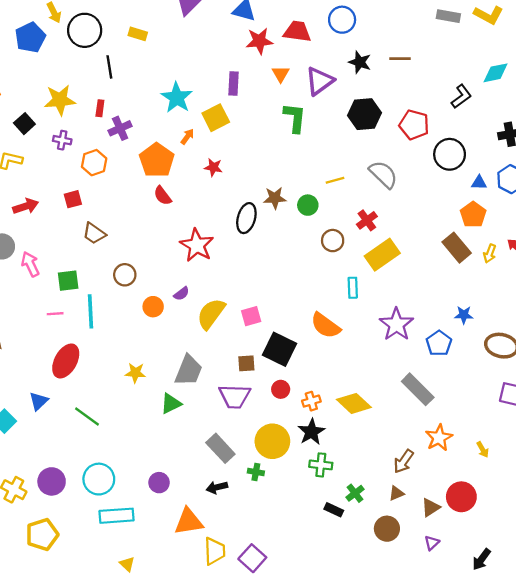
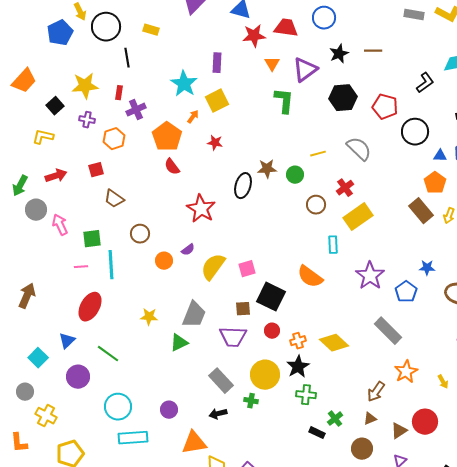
black star: (360, 62) -> (339, 54), turned 30
purple rectangle: (233, 83) -> (217, 63), moved
purple circle: (52, 481) -> (78, 377), moved

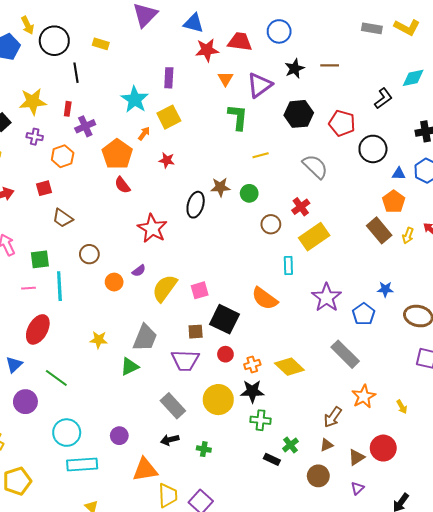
yellow line: (318, 154) -> (261, 155), moved
black star: (298, 367) -> (252, 391), turned 30
green cross: (251, 401) -> (204, 449), moved

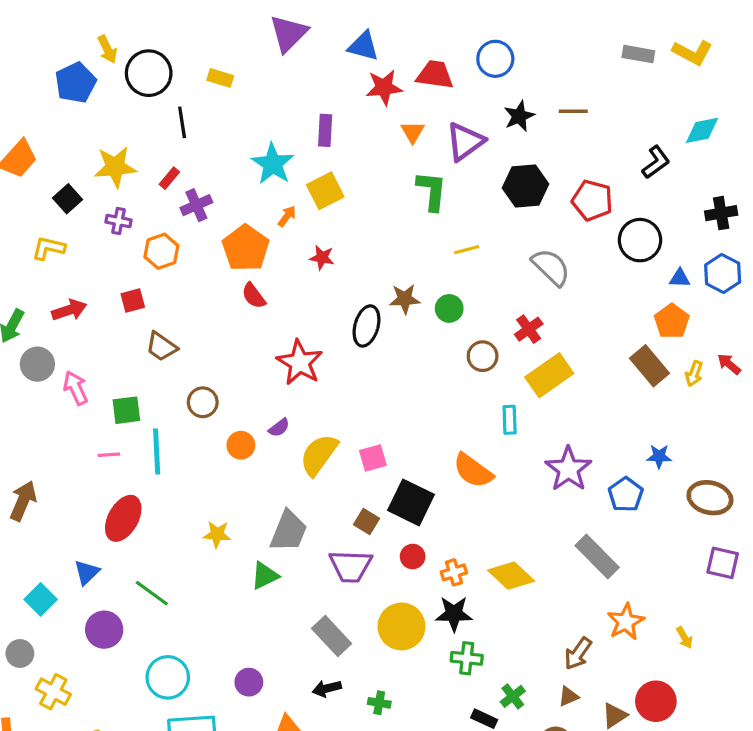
red rectangle: (68, 109) -> (169, 178), turned 32
brown square: (196, 332) -> (366, 522), turned 35

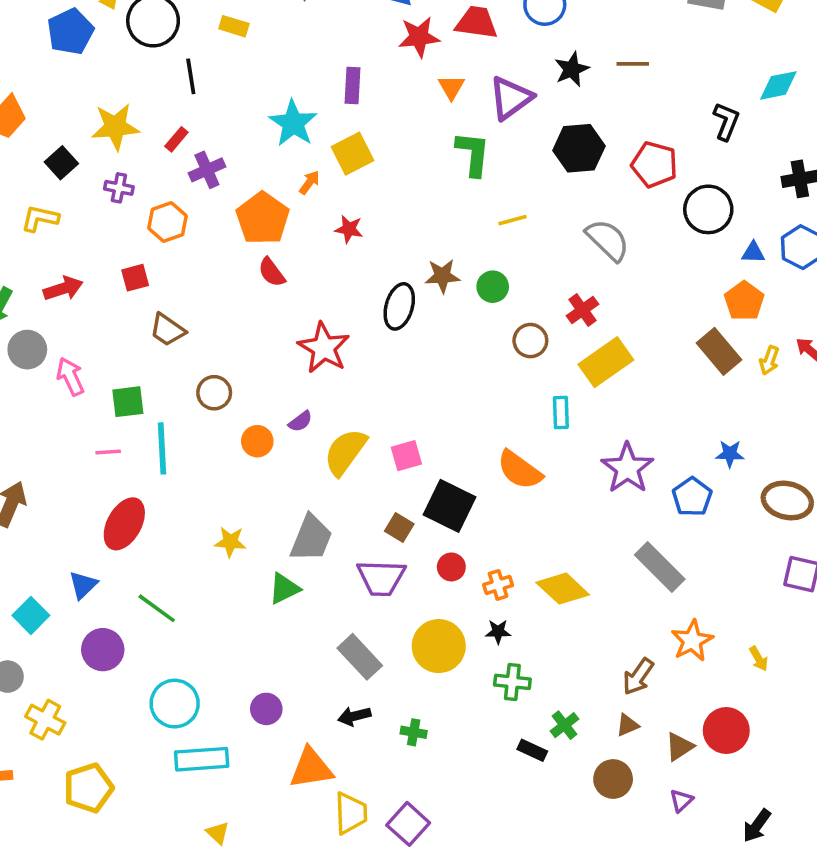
black L-shape: (656, 162) -> (726, 121), turned -32
black star: (454, 614) -> (498, 632), size x0.6

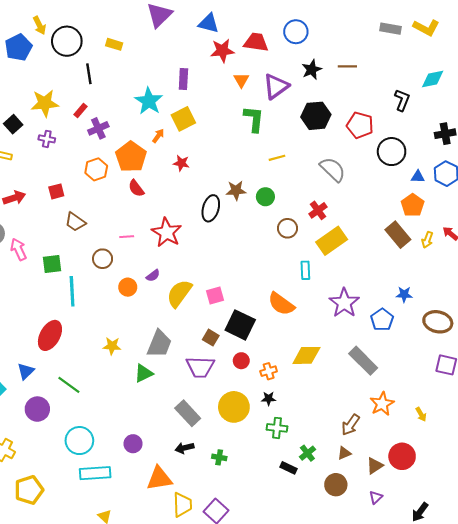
orange hexagon: (167, 222) -> (96, 169), moved
pink line: (108, 452) -> (127, 237), moved
yellow diamond: (563, 589) -> (306, 355), moved, turned -44

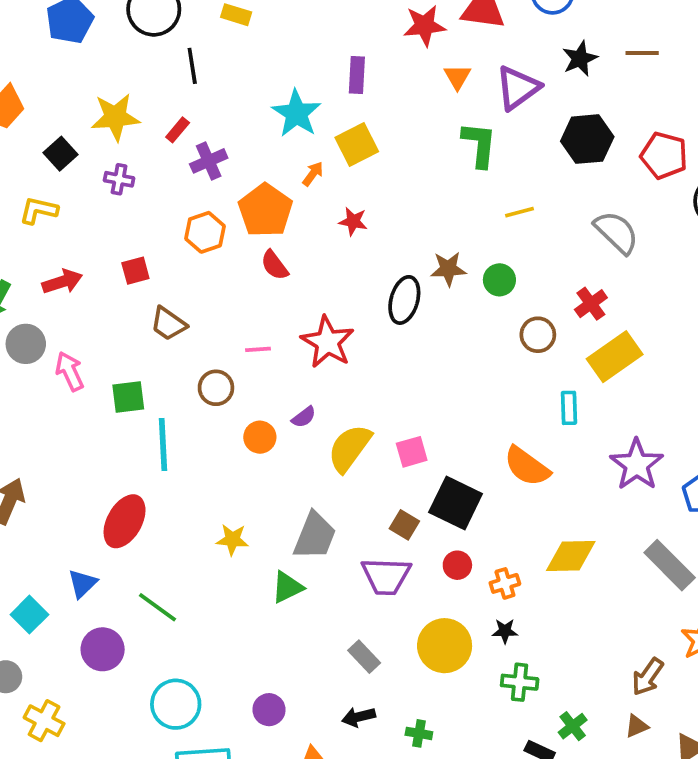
gray rectangle: (188, 413) -> (364, 657), size x0.7

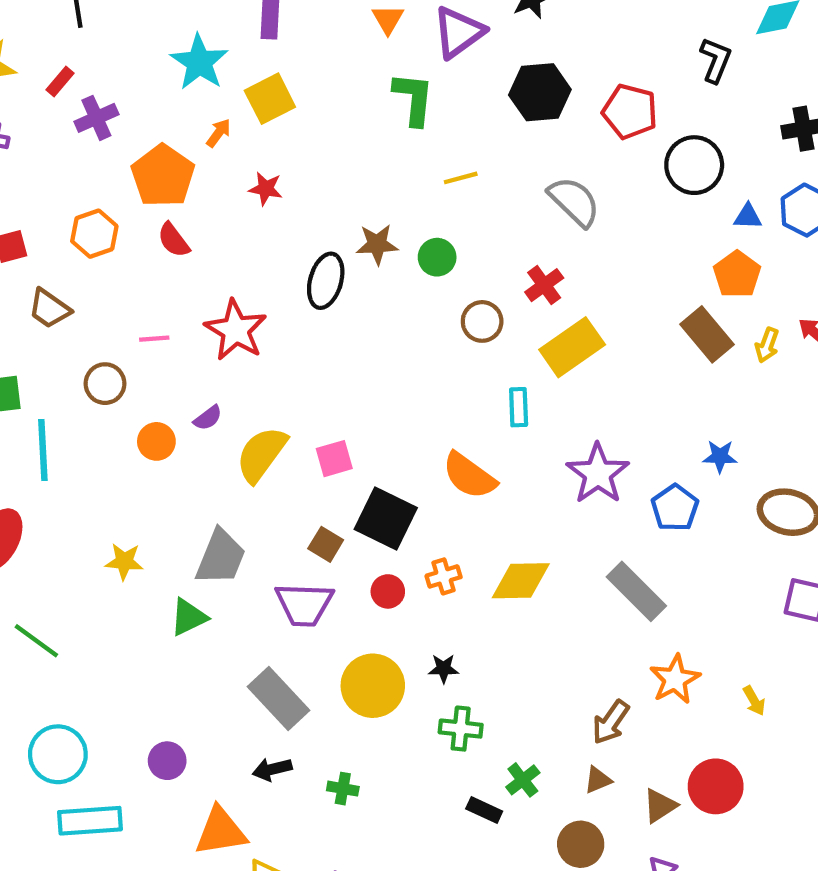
orange hexagon: (205, 232) -> (94, 234), moved
orange cross: (505, 583) -> (444, 576), moved
gray rectangle: (364, 657) -> (279, 699), size x1.6

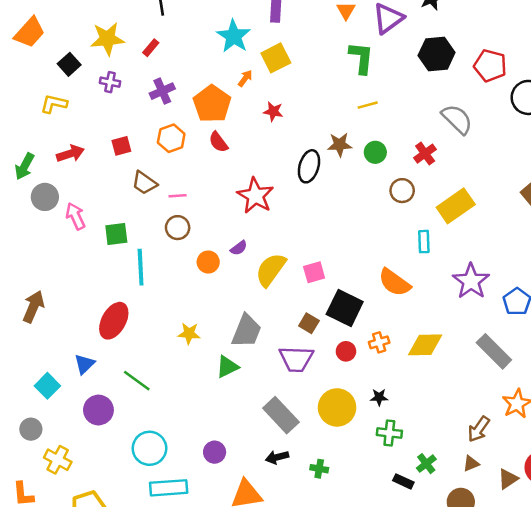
purple cross: (96, 118) -> (162, 91), moved
yellow line: (461, 178) -> (368, 105), moved
red cross: (544, 285) -> (425, 154), moved
pink line: (154, 339) -> (178, 196), moved

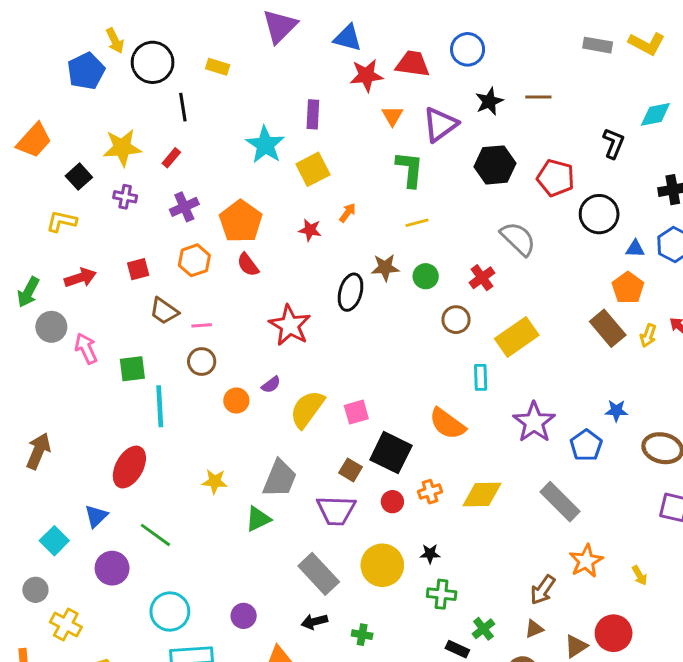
orange arrow: (245, 78) -> (348, 213), moved

